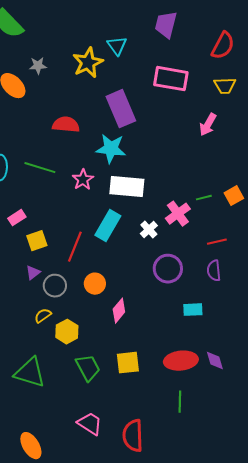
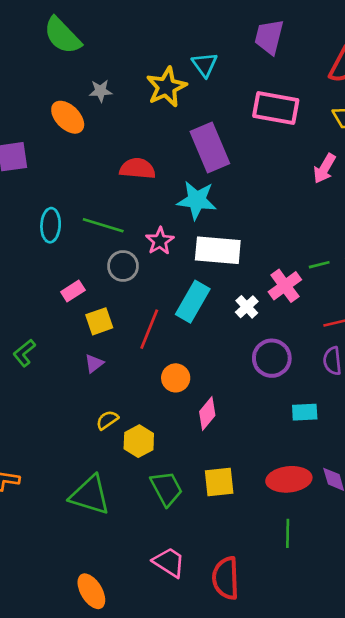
gray circle: (55, 286) -> (123, 266), moved

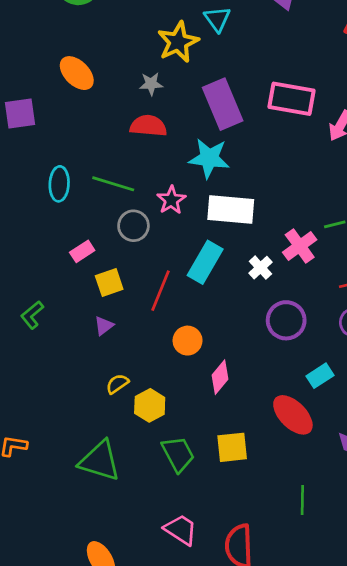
gray star: (101, 91) -> (151, 84), moved
pink rectangle: (276, 108) -> (292, 99), moved
cyan rectangle: (305, 412) -> (320, 376), turned -30
red ellipse: (289, 479) -> (293, 415), moved, turned 51

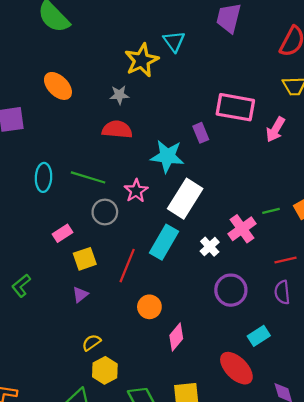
purple rectangle: (223, 104) -> (201, 133), moved, size x0.5
white rectangle: (231, 210) -> (185, 199), turned -63
yellow hexagon: (150, 405) -> (105, 370), moved

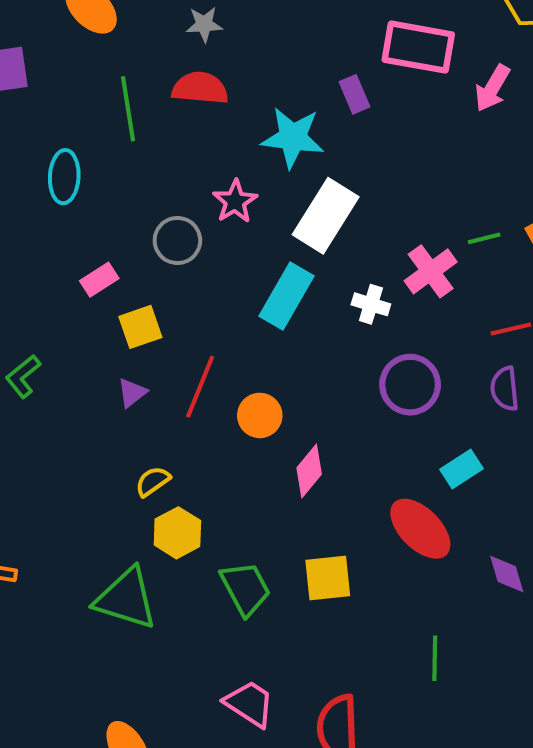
green line: (88, 177) -> (128, 109), moved, turned 64
white cross: (210, 247) -> (371, 304), turned -30
red line: (127, 266) -> (200, 387), moved

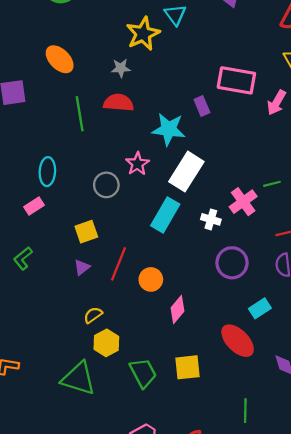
cyan ellipse: (64, 177) -> (47, 172), moved
pink rectangle: (99, 280) -> (34, 206), moved

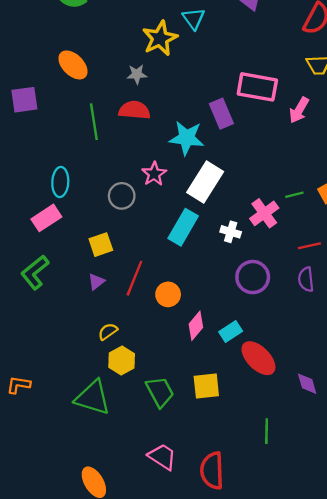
purple rectangle: (202, 106) -> (221, 114), size x1.4
pink rectangle: (34, 206) -> (46, 218), size x1.4
green L-shape: (23, 258) -> (35, 272), size x1.4
cyan rectangle: (260, 308) -> (231, 332), moved

